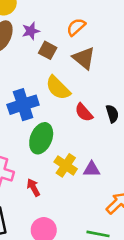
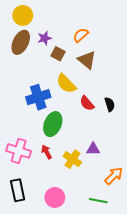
yellow cross: (66, 165) -> (72, 159), moved
red arrow: (33, 187) -> (47, 152), moved

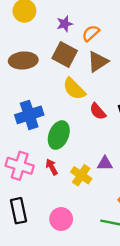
purple star: (44, 38) -> (65, 24), moved
brown ellipse: (21, 42) -> (23, 60), moved, turned 60
brown square: (58, 54) -> (65, 55), size x1.5
brown triangle: (87, 60) -> (98, 62), turned 48
blue cross: (38, 97) -> (29, 115), moved

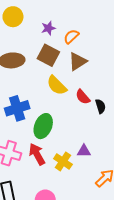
red semicircle: (98, 111) -> (83, 97), moved
red arrow: (52, 167) -> (37, 154), size x1.5

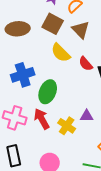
brown triangle: (78, 61) -> (81, 30), turned -42

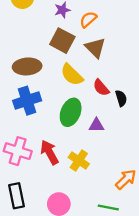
brown ellipse: (18, 29) -> (27, 66), moved
green ellipse: (48, 92) -> (71, 112), moved
purple triangle: (87, 116) -> (96, 125), moved

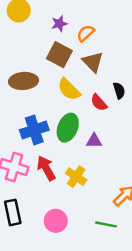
black semicircle: (121, 98) -> (119, 91), moved
blue cross: (27, 101) -> (34, 130), moved

